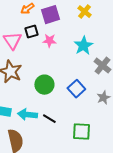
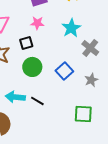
black square: (31, 32) -> (26, 43), moved
green square: (81, 132) -> (83, 114), moved

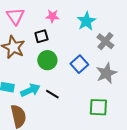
gray star: (91, 80) -> (106, 73), size x1.5
cyan arrow: (15, 97) -> (30, 90), turned 150

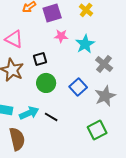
pink triangle: (15, 16) -> (14, 39), turned -30
pink star: (52, 16) -> (61, 36), moved
green square: (98, 107) -> (97, 130), turned -30

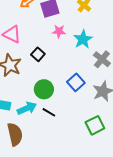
black square: (40, 59) -> (38, 54), turned -32
green circle: (46, 83) -> (44, 89), moved

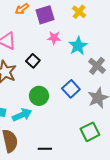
black line: (49, 112) -> (45, 149), moved, turned -32

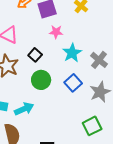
cyan star: (78, 46) -> (72, 53), moved
green circle: (39, 96) -> (41, 80), moved

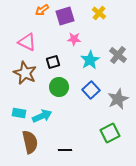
black square: (35, 55) -> (53, 62), turned 32
gray cross: (99, 60) -> (118, 55), moved

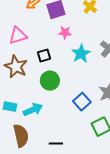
pink triangle: (27, 42) -> (18, 36), turned -42
blue square: (91, 90) -> (82, 102), moved

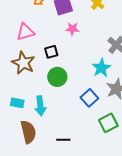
cyan star: (81, 54) -> (101, 68), moved
cyan arrow: (33, 110) -> (40, 106), turned 108

